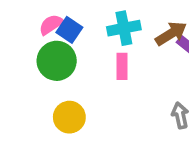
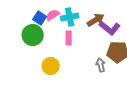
pink semicircle: (51, 24) -> (53, 15), moved
yellow circle: (69, 117) -> (51, 66), moved

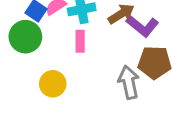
gray arrow: (101, 65) -> (129, 82), size x1.5

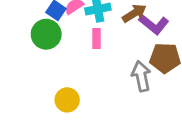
yellow circle: (53, 84) -> (67, 100), moved

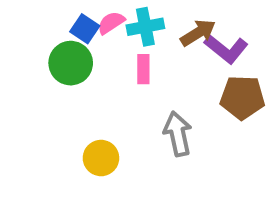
gray arrow: (141, 76) -> (178, 134), moved

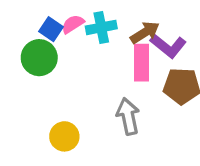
pink rectangle: (143, 69) -> (141, 63), moved, size x1.5

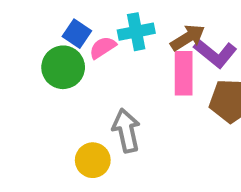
pink semicircle: (73, 24) -> (103, 48), moved
gray arrow: (128, 116) -> (126, 131), moved

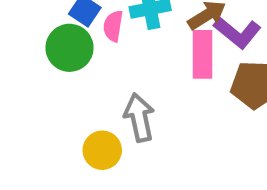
pink semicircle: (103, 48) -> (113, 26), turned -48

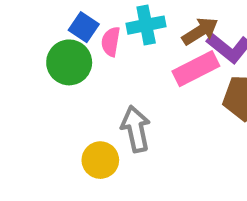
pink rectangle: (202, 54) -> (196, 69), turned 63

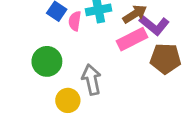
green circle: (69, 62) -> (47, 61), moved

